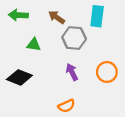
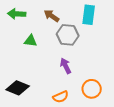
orange circle: (107, 72) -> (92, 89), moved
black diamond: (19, 77) -> (18, 88), moved

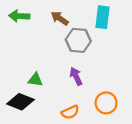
green triangle: (31, 41) -> (35, 80), moved

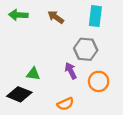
gray hexagon: (78, 40) -> (86, 49), moved
orange circle: (106, 103) -> (99, 81), moved

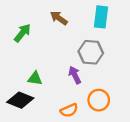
green arrow: (18, 15) -> (22, 33), moved, turned 126
orange circle: (99, 81) -> (99, 100), moved

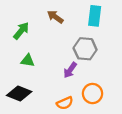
purple arrow: (75, 75) -> (70, 70), turned -119
green triangle: (35, 78) -> (28, 61), moved

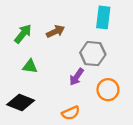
brown arrow: (55, 17) -> (56, 31), moved, turned 119
orange circle: (93, 94) -> (108, 90), moved

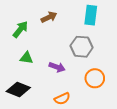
brown arrow: (56, 31) -> (49, 17), moved
purple arrow: (77, 77) -> (57, 67), moved, turned -105

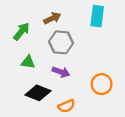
gray hexagon: (82, 47) -> (61, 42), moved
black diamond: (18, 89) -> (38, 93), moved

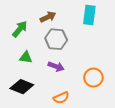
black diamond: (38, 93) -> (22, 87), moved

